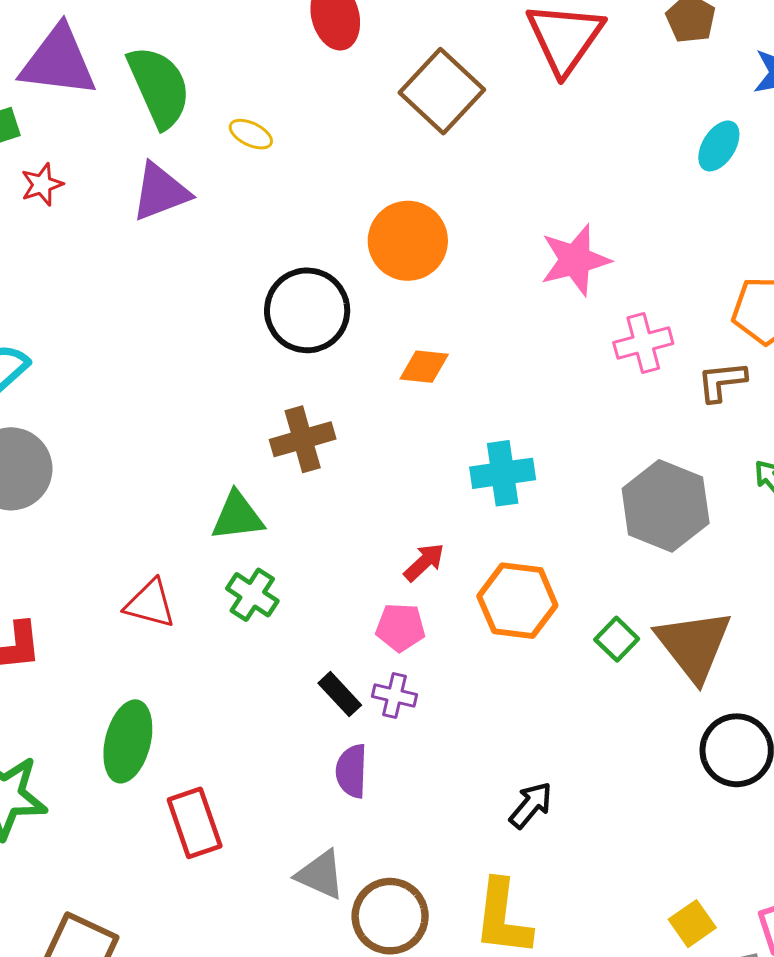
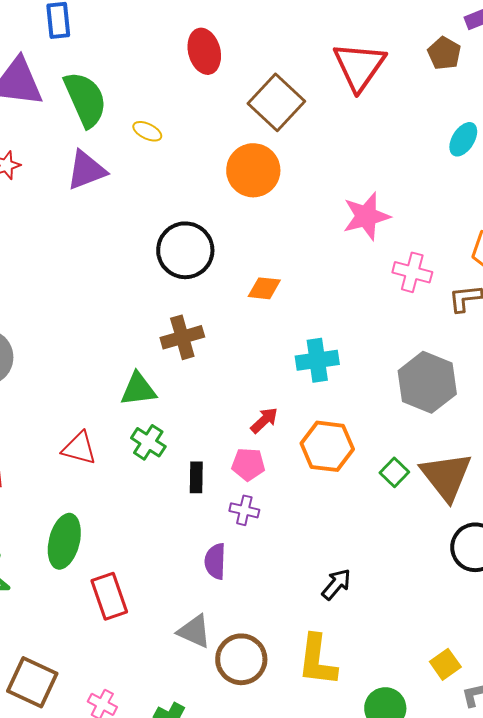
orange circle: (408, 241) -> (253, 170), moved
pink cross: (643, 343) -> (412, 272), turned 30
black rectangle: (340, 694) -> (196, 477), moved, turned 44

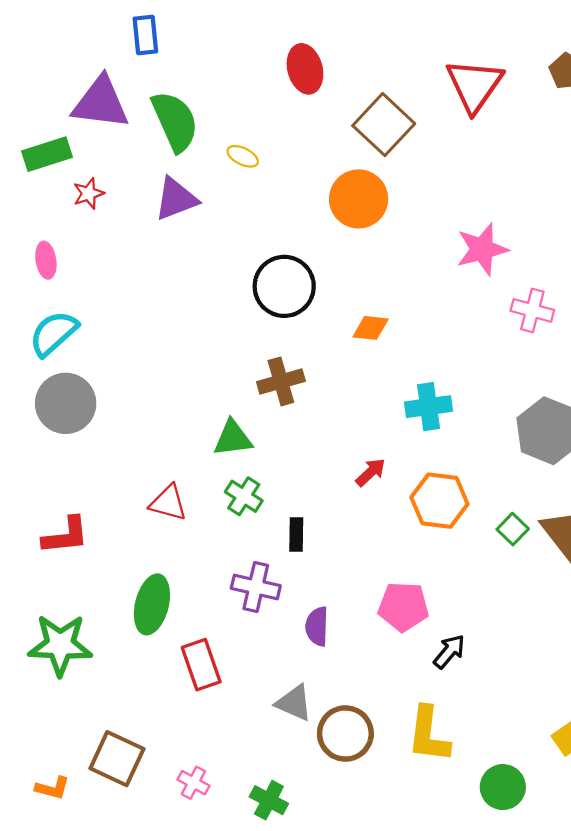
pink pentagon: (248, 464) -> (403, 607), moved, size x1.4
purple cross: (244, 510) -> (256, 587), moved, size x1.5

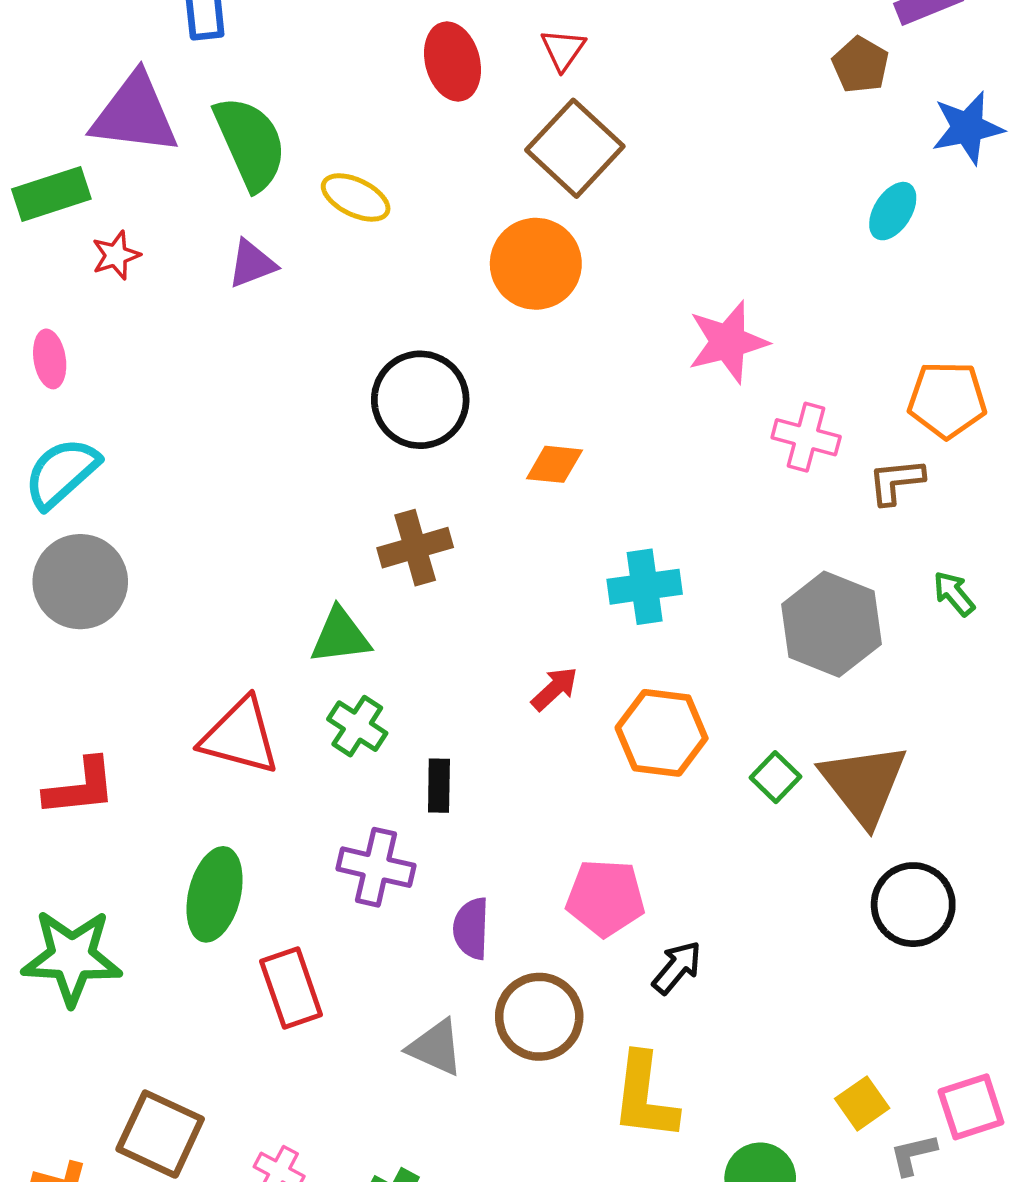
red triangle: (474, 85) -> (563, 50), moved, size x0.5
yellow ellipse: (243, 156) -> (356, 197), size x1.4
purple triangle: (176, 199) -> (252, 264), size x0.7
red triangle: (168, 503) -> (240, 736), size x1.4
brown circle: (345, 733) -> (539, 1017), moved

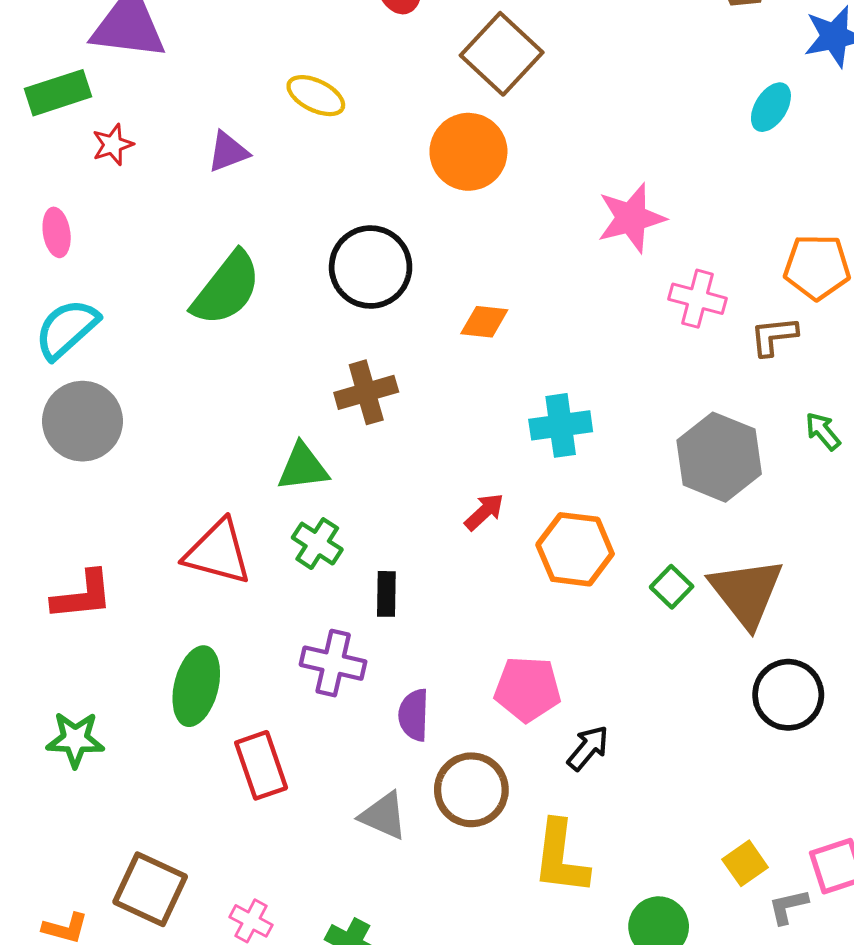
green semicircle: (250, 143) -> (227, 289), moved, turned 62
green star: (72, 957) -> (75, 739), size x0.7

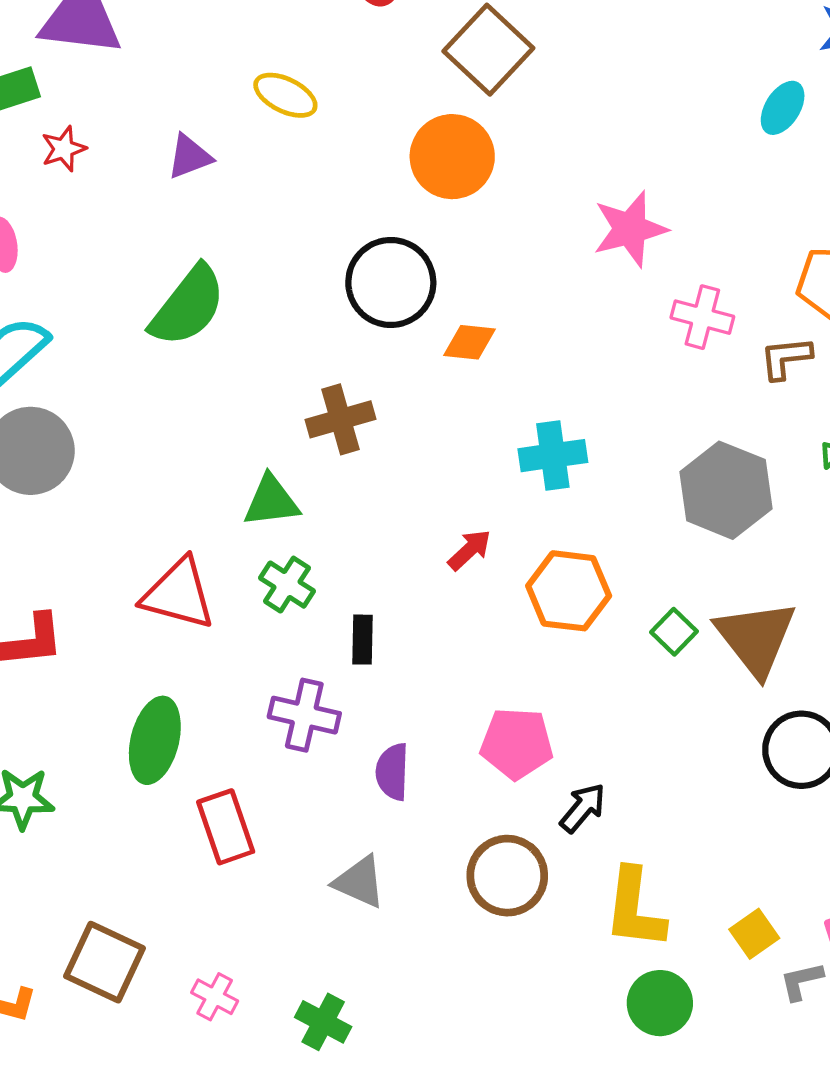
black circle: (371, 267) -> (391, 282), moved
brown circle: (471, 790) -> (507, 876), moved
yellow L-shape: (561, 858) -> (635, 909), moved

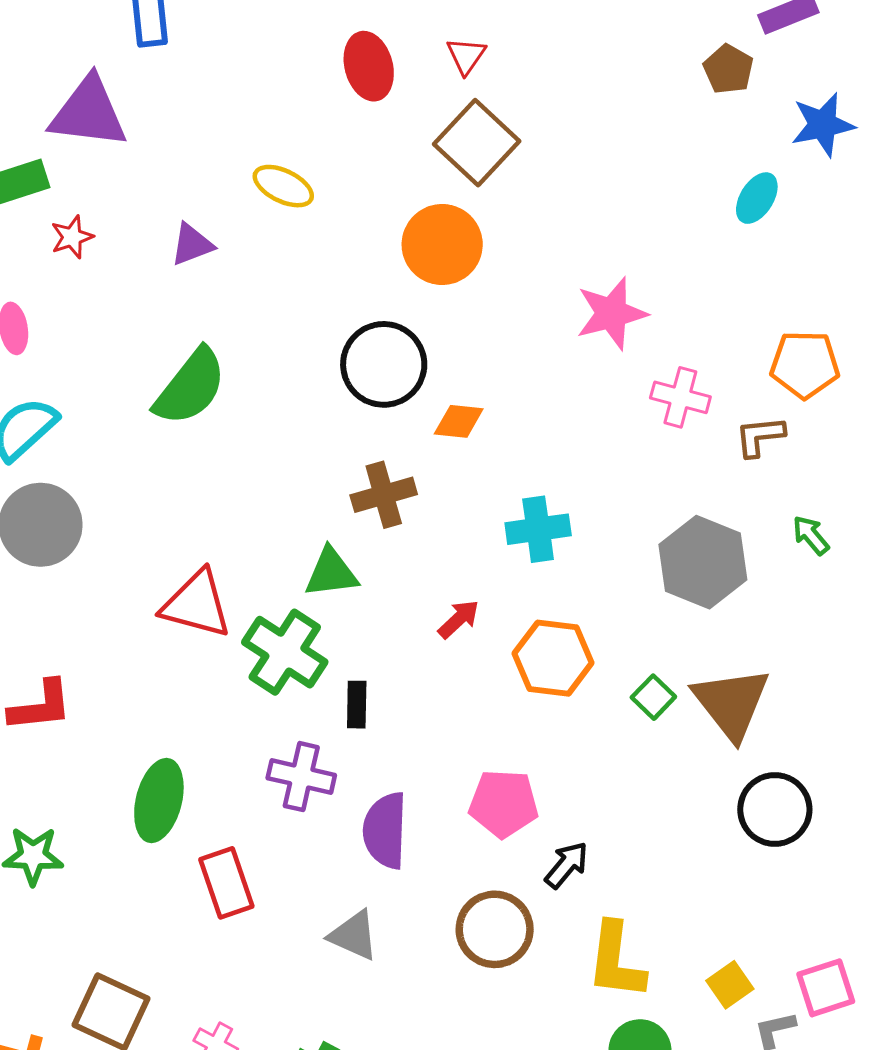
brown cross: (340, 419) -> (384, 495), moved
green triangle: (271, 501) -> (331, 573), moved
green cross: (287, 585) -> (285, 652), size x1.6
red triangle: (178, 594) -> (196, 604), moved
purple semicircle: (392, 772) -> (385, 830), size x1.4

